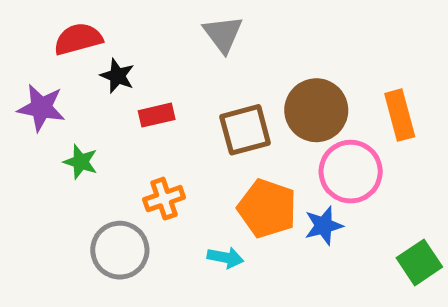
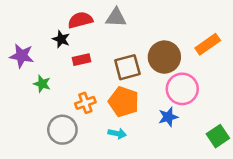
gray triangle: (223, 34) -> (116, 18), turned -50
red semicircle: (78, 39) -> (80, 20), moved
orange rectangle: (400, 115) -> (208, 44), moved, turned 70
orange pentagon: (267, 208) -> (124, 102), moved

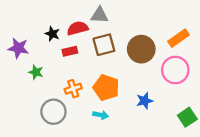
red semicircle: (80, 20) -> (78, 28), moved
brown square: (127, 67) -> (104, 45), moved
pink circle: (182, 89) -> (175, 70), moved

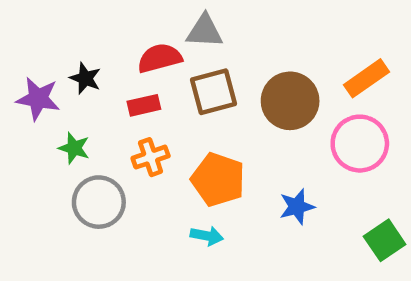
black star: (52, 34) -> (85, 78), moved
orange cross: (73, 89) -> (151, 157), moved
gray circle: (53, 112) -> (99, 202), moved

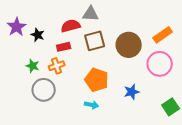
purple star: (38, 99) -> (17, 27), moved, turned 30
orange cross: (151, 157) -> (57, 66), moved

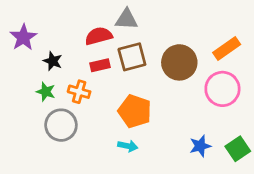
black star: (38, 35) -> (53, 61), moved
red rectangle: (64, 47) -> (100, 65), moved
orange cross: (57, 66) -> (79, 92), turned 35
blue star: (132, 92) -> (200, 146), moved

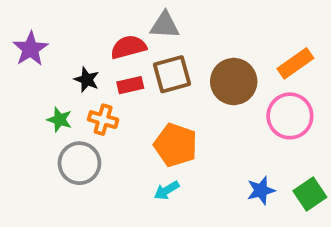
black star: (53, 61) -> (87, 80), moved
cyan arrow: (128, 146) -> (167, 190), turned 138

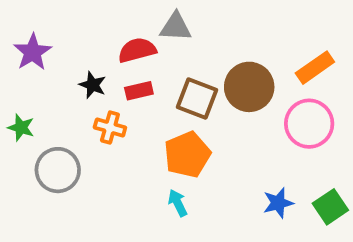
brown square: (172, 74) -> (197, 98), moved, turned 36
green star: (59, 120) -> (21, 127), moved
orange pentagon: (176, 145) -> (187, 155), turned 30
gray circle: (79, 163) -> (58, 170), moved
cyan arrow: (167, 190) -> (178, 203), turned 95

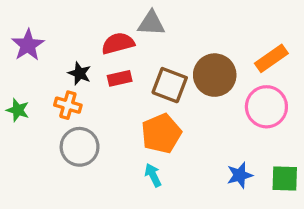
orange cross: (110, 127) -> (68, 105), moved
gray circle: (58, 170) -> (80, 147), moved
green square: (330, 207) -> (285, 179), turned 36

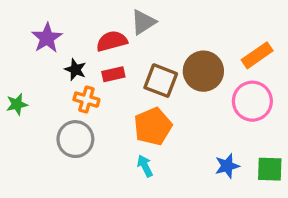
gray triangle: (151, 23) -> (143, 22), turned -36
purple star: (28, 45) -> (47, 38), moved
orange cross: (68, 105) -> (86, 100), moved
green star: (18, 110) -> (17, 104), turned -30

